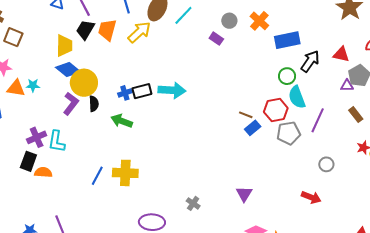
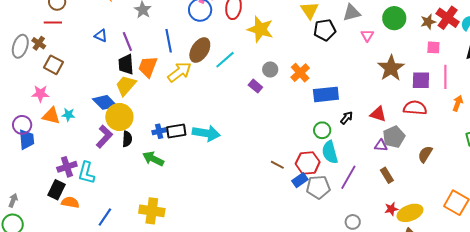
black trapezoid: (85, 30) -> (126, 64), turned -40
yellow trapezoid: (64, 46) -> (126, 85), moved, turned -145
black arrow: (310, 61) -> (347, 118), size x0.6
blue rectangle: (253, 128) -> (300, 180), moved
blue line: (97, 176) -> (105, 217), moved

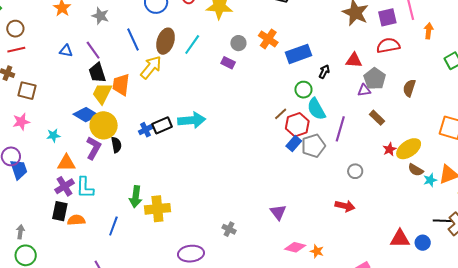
orange trapezoid: (148, 67) -> (121, 85), moved
orange triangle: (51, 116) -> (66, 163), moved
green arrow: (153, 159) -> (136, 197), moved, turned -95
brown line: (277, 165) -> (281, 114), moved, turned -56

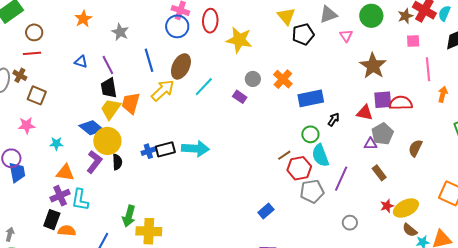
purple square: (387, 17) -> (383, 100), moved
cyan line: (192, 44) -> (204, 87), moved
blue rectangle: (294, 143) -> (266, 211), moved

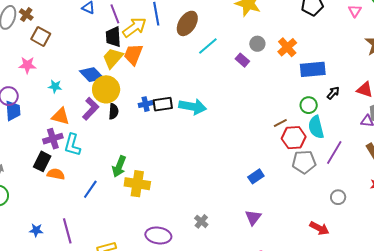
yellow arrow: (163, 90) -> (134, 27), moved

